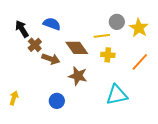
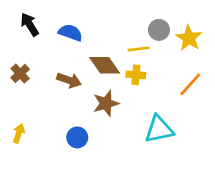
black arrow: (22, 29) -> (30, 24), moved
brown cross: (35, 45) -> (20, 73), moved
yellow cross: (108, 55) -> (136, 75), moved
brown star: (78, 76) -> (106, 103), turned -30

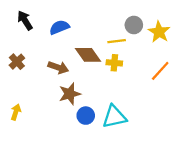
blue semicircle: (70, 33) -> (59, 27), turned -42
brown star: (106, 103) -> (70, 94), moved
cyan triangle: (159, 129) -> (114, 117), moved
blue circle: (77, 137) -> (86, 116), moved

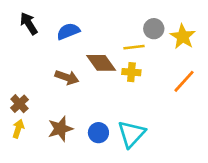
brown cross: (17, 62) -> (20, 104), moved
brown star: (70, 94) -> (60, 129), moved
cyan triangle: (114, 117) -> (131, 134), turned -35

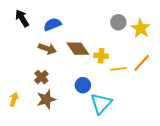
yellow line: (134, 47) -> (118, 69), moved
brown arrow: (67, 77) -> (47, 49), moved
brown cross: (20, 104) -> (41, 77), moved
blue circle: (98, 133) -> (83, 85), moved

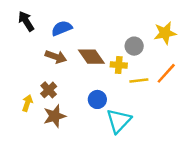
gray circle: (118, 22) -> (134, 46), moved
yellow star: (141, 28) -> (165, 33), turned 30
yellow arrow: (14, 99) -> (27, 103), moved

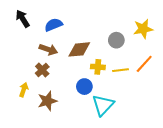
brown diamond: (91, 57) -> (79, 49), turned -60
yellow cross: (119, 65) -> (98, 67), moved
brown cross: (49, 90) -> (42, 70), moved

